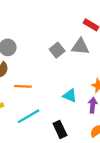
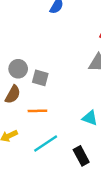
gray square: (57, 50) -> (40, 78), moved, turned -32

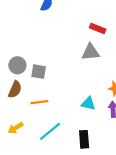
black rectangle: (81, 156) -> (84, 139), turned 30

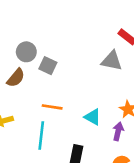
orange line: (39, 102) -> (52, 107), moved
cyan line: (50, 131) -> (41, 136), turned -60

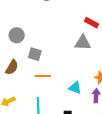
gray circle: (26, 52) -> (17, 35), moved
orange line: (52, 107) -> (43, 76), moved

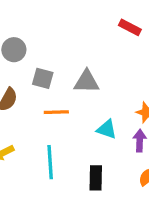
gray triangle: (83, 43) -> (86, 82), moved

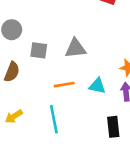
orange line: (56, 112) -> (64, 85), moved
black rectangle: (96, 178) -> (113, 127), moved

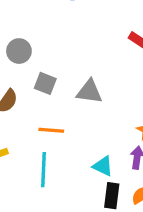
orange line: (64, 85) -> (51, 130), moved
cyan triangle: (97, 86) -> (103, 166), moved

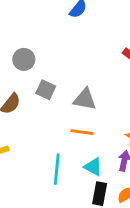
orange line: (51, 130) -> (82, 132), moved
cyan line: (43, 170) -> (57, 169), moved

